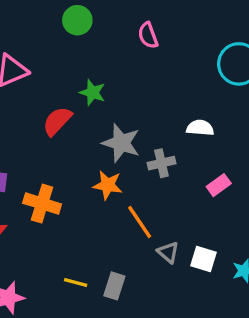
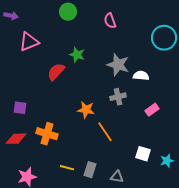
gray star: (121, 143) -> (118, 65), moved
orange cross: (42, 204) -> (47, 134), moved
gray triangle: (168, 252) -> (117, 177), moved, turned -32

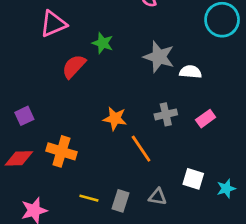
pink triangle: (29, 42) -> (53, 24), moved
gray cross: (118, 97) -> (166, 114), moved
purple square: (20, 108) -> (24, 116), turned -32
gray triangle: (117, 177) -> (158, 197), moved

